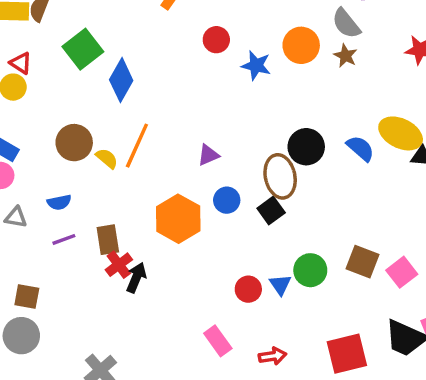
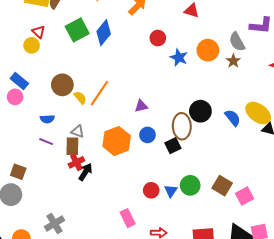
blue diamond: (121, 80) -> (104, 33), moved
gray triangle: (16, 217) -> (78, 131), moved
purple line: (64, 239) -> (46, 142), turned 32

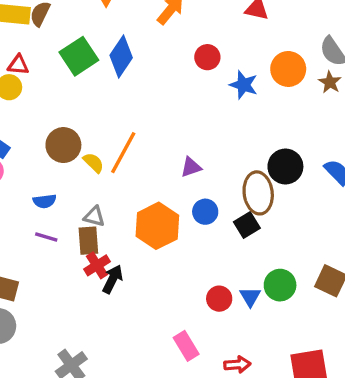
red triangle: (39, 32) -> (18, 65), turned -32

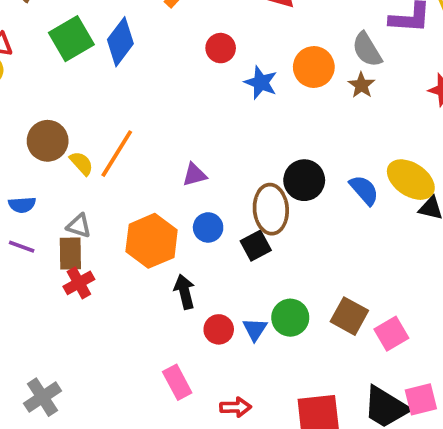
black arrow: (113, 279) -> (184, 292), moved, turned -44

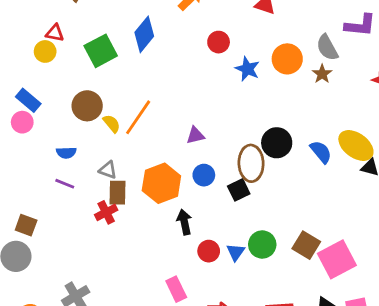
green square: (71, 39) -> (101, 51), moved
brown rectangle: (70, 253) -> (117, 193), moved
pink square: (391, 334) -> (337, 259), size x1.5

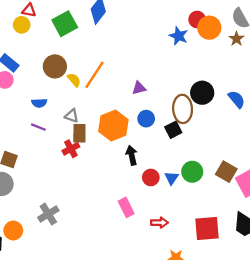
red circle: (219, 42) -> (197, 20), moved

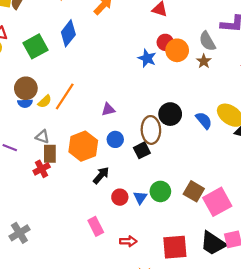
yellow semicircle: (74, 80) -> (45, 101), turned 88
blue semicircle: (39, 103) -> (25, 103), moved
black arrow: (132, 155) -> (101, 175), turned 54

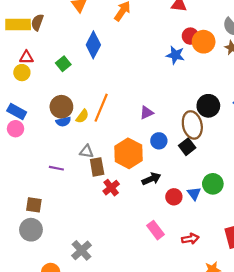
green square: (35, 46) -> (63, 64), size x0.6
red cross: (42, 169) -> (111, 188), moved
black arrow: (101, 175) -> (151, 179), turned 36

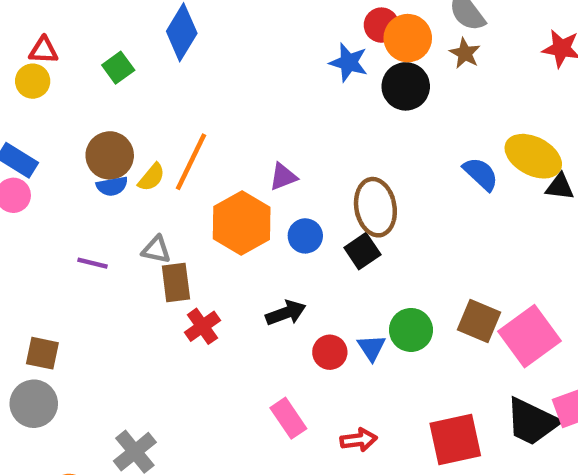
black circle: (208, 106) -> (406, 86), moved
orange hexagon: (128, 153) -> (242, 223), moved
purple line: (56, 168) -> (93, 263), moved

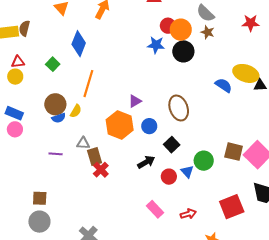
orange line: (191, 162) -> (88, 84), moved
black square: (362, 251) -> (172, 145), moved
red cross: (202, 326) -> (101, 170), moved

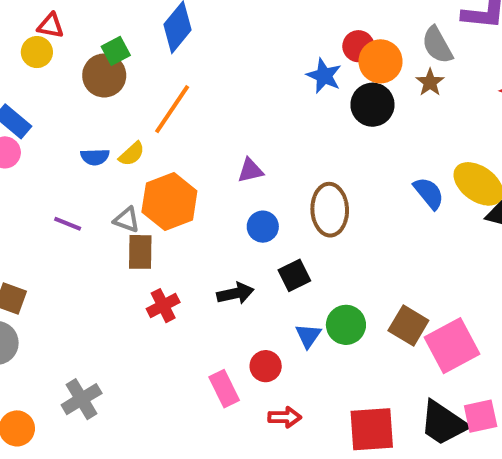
brown circle: (55, 104) -> (104, 75), moved
orange hexagon: (120, 125) -> (169, 202), moved
red cross: (101, 170) -> (163, 306), moved
red circle: (169, 177) -> (266, 366), moved

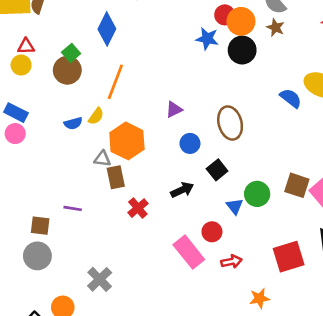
purple line: (68, 224) -> (73, 208), moved
pink rectangle: (224, 389) -> (189, 252), size x1.4

